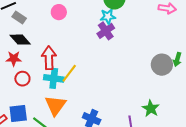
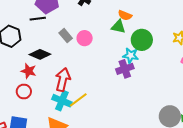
gray rectangle: (19, 18) -> (66, 36), moved
black diamond: (20, 40) -> (40, 54), turned -40
red circle: (22, 79) -> (24, 92), moved

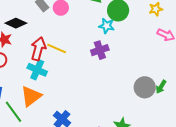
purple cross: (125, 69) -> (100, 50), moved
yellow line: (78, 100) -> (57, 49), moved, turned 60

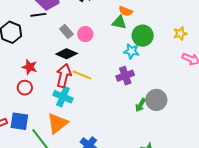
black diamond: (16, 23) -> (67, 54), moved
gray circle: (145, 87) -> (156, 100), moved
green arrow: (161, 87) -> (141, 105), moved

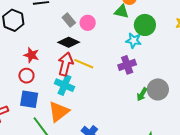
blue square: (19, 121) -> (29, 99), moved

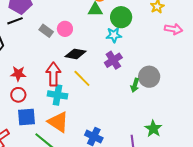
black diamond: (69, 42) -> (76, 54), moved
yellow line: (84, 64) -> (82, 78), moved, turned 36
orange triangle: (59, 112) -> (58, 122), turned -35

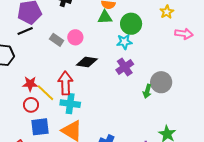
yellow line: (82, 78) -> (46, 93), moved

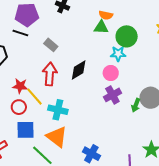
black line: (25, 31) -> (20, 33), turned 35
pink circle: (75, 37) -> (111, 73), moved
black diamond: (87, 62) -> (79, 70), turned -45
purple cross: (125, 67) -> (112, 95), moved
red arrow: (65, 83) -> (50, 74), moved

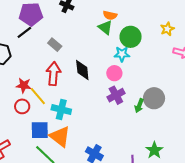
green triangle: (101, 27) -> (105, 27), turned 35
black line: (20, 33) -> (24, 32), turned -56
black diamond: (79, 70) -> (82, 70), turned -65
blue square: (26, 130) -> (40, 130), moved

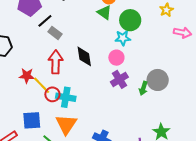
black line: (24, 32) -> (45, 21), moved
red circle: (22, 106) -> (52, 94), moved
blue square: (40, 130) -> (32, 120), moved
orange triangle: (60, 137) -> (66, 124), turned 30

